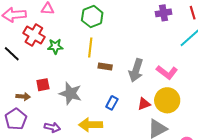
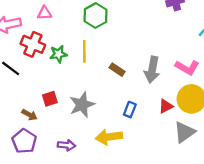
yellow line: (90, 48) -> (84, 51), moved
brown rectangle: (105, 66) -> (117, 70), turned 32
gray star: (70, 93) -> (82, 105), turned -30
brown arrow: (23, 97) -> (29, 115), turned 32

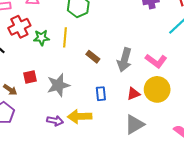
red cross: (33, 44) -> (19, 27), turned 35
blue rectangle: (130, 110) -> (101, 94), turned -32
gray triangle: (184, 132) -> (135, 124), moved
purple arrow: (66, 145) -> (55, 121), moved

